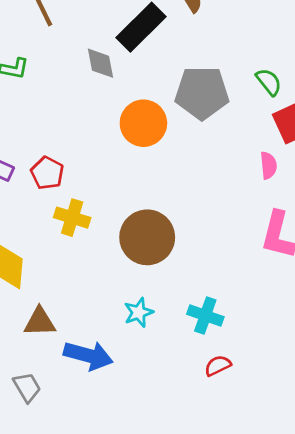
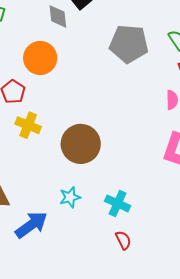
orange circle: (143, 123) -> (40, 58), moved
blue arrow: (88, 355) -> (31, 225), turned -56
red semicircle: (218, 366) -> (123, 240), turned 84

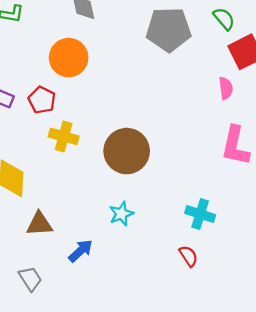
cyan cross: (118, 203) -> (200, 214), moved
blue arrow: (31, 225) -> (81, 251), size x0.7

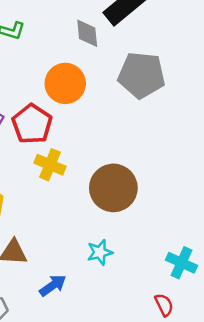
gray pentagon: (169, 29) -> (141, 75), moved
red pentagon: (42, 100) -> (32, 124), size x1.4

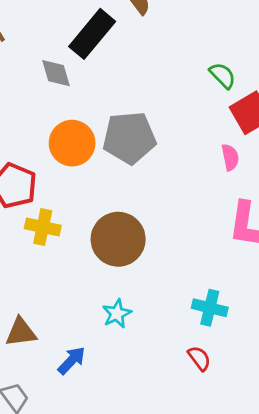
gray pentagon: (141, 75) -> (129, 138), moved
orange circle: (65, 83) -> (72, 143), moved

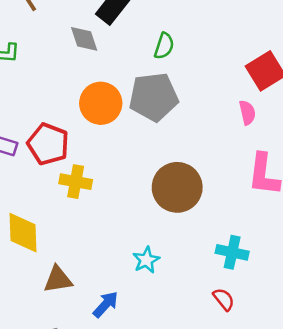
green semicircle: (223, 75) -> (164, 46), moved, turned 64
brown circle: (118, 239) -> (177, 187), moved

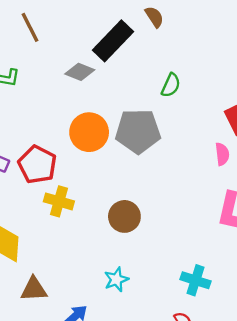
gray diamond: (84, 39) -> (80, 72), turned -56
green semicircle: (164, 46) -> (171, 85), moved
brown circle: (177, 187) -> (124, 216), moved, size x0.7

